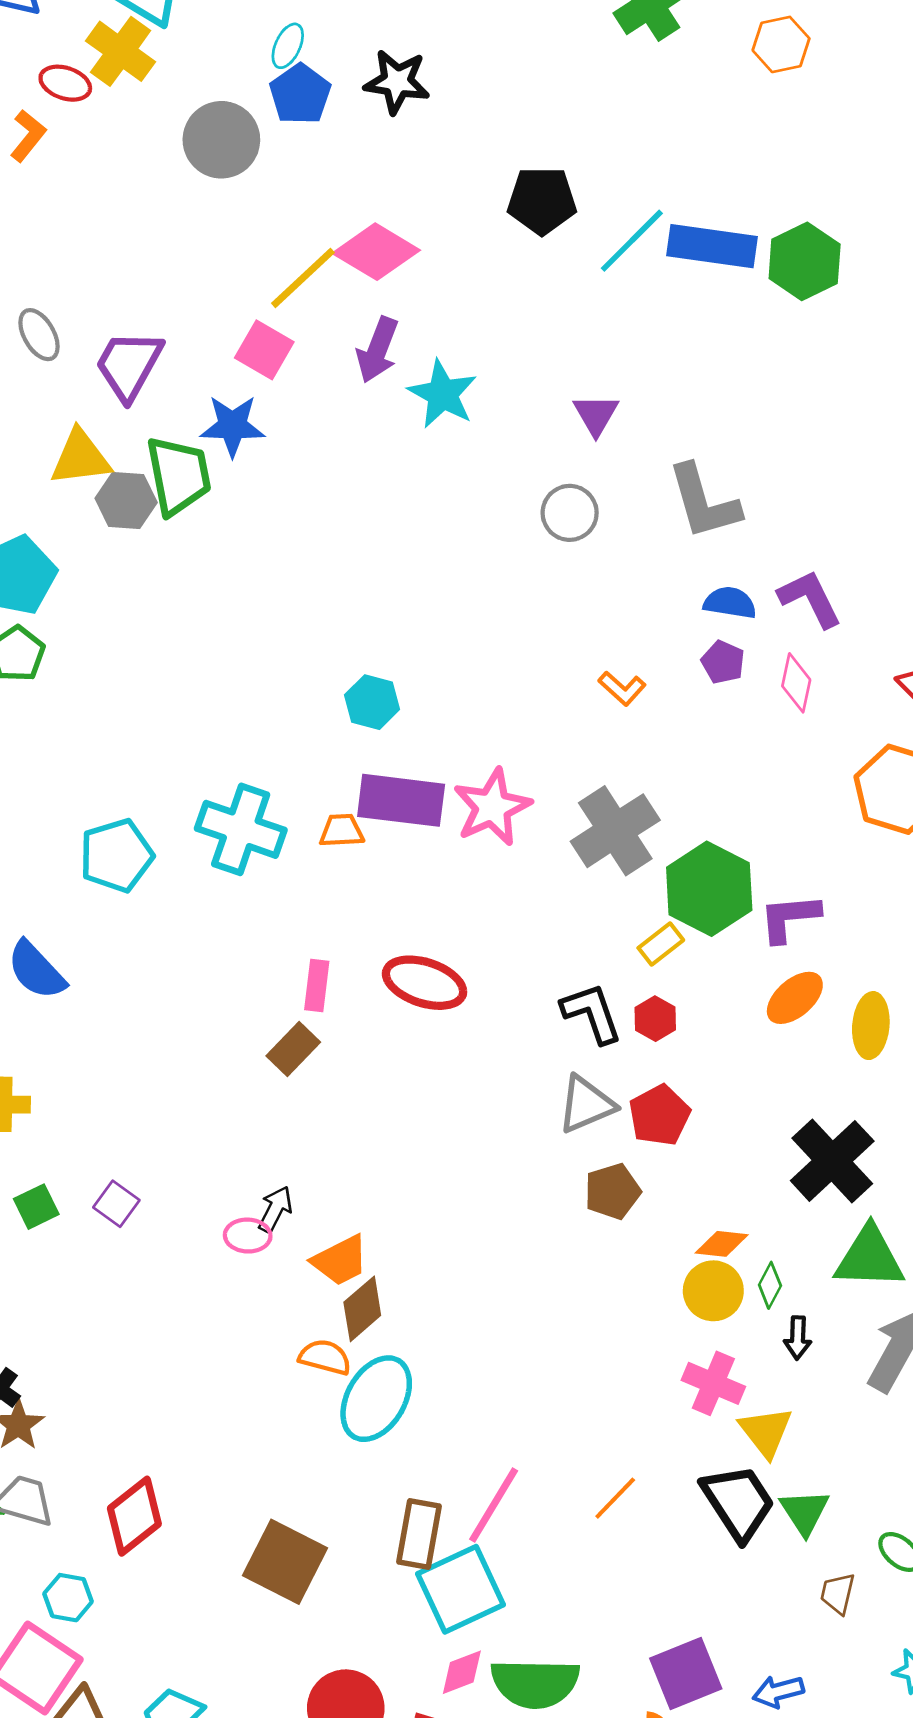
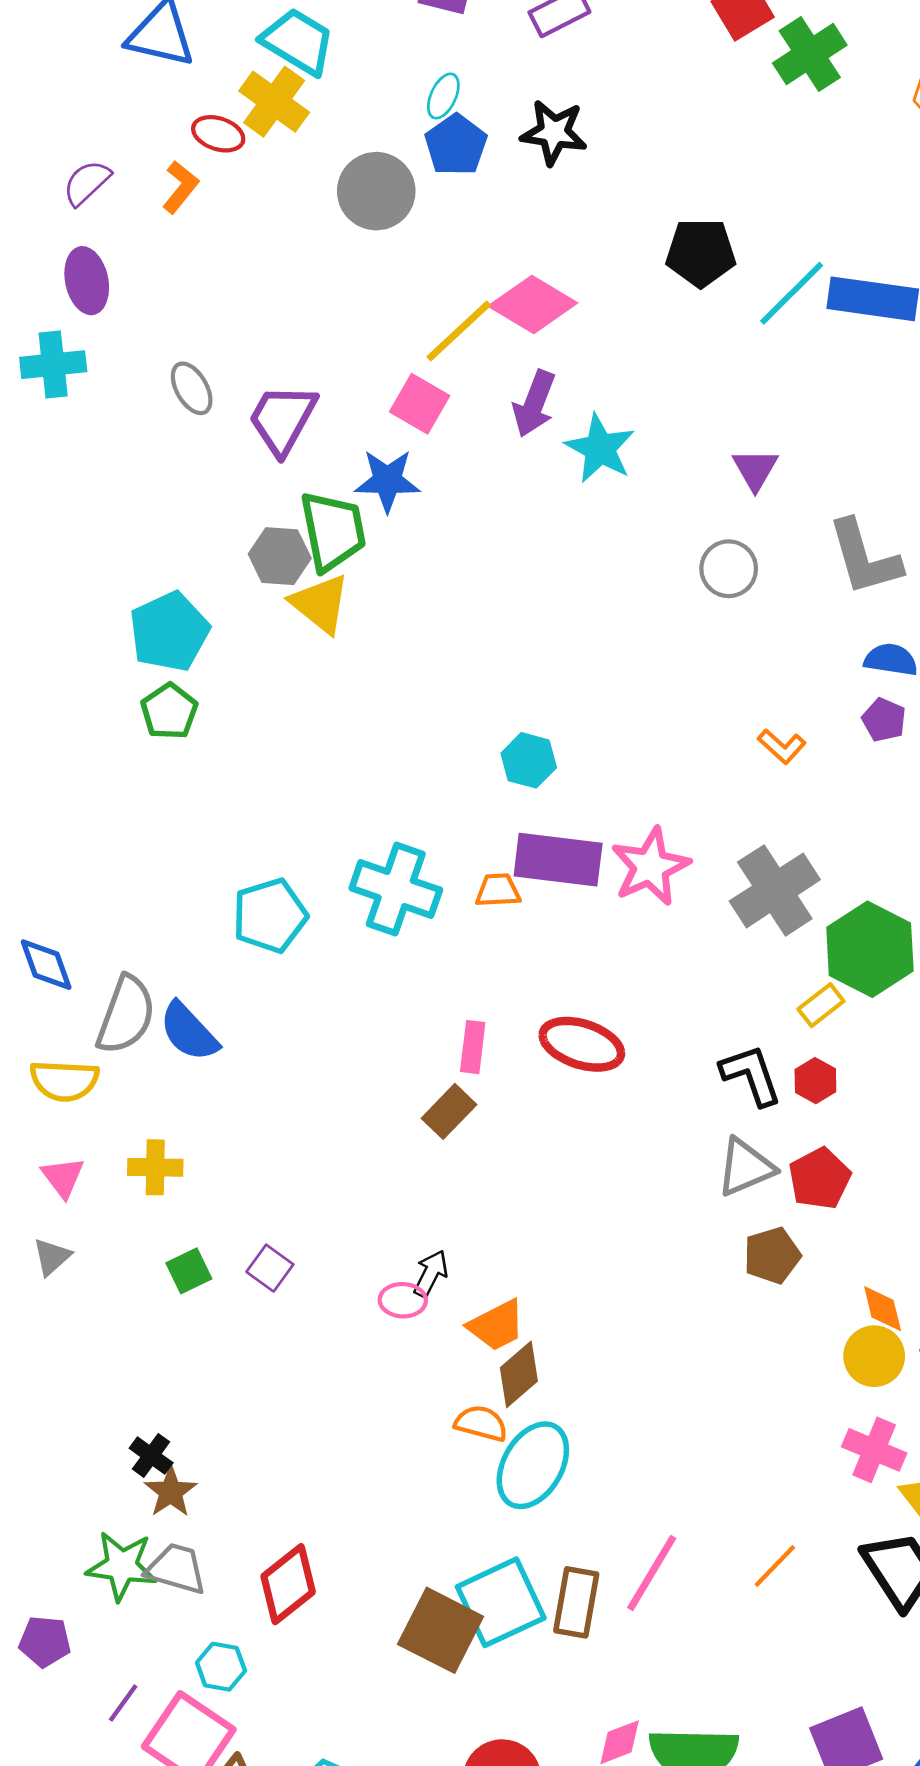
yellow triangle: (80, 458) -> (320, 604), moved, turned 46
orange diamond: (722, 1244) -> (883, 1309), turned 70
cyan square: (460, 1589) -> (501, 1602), moved

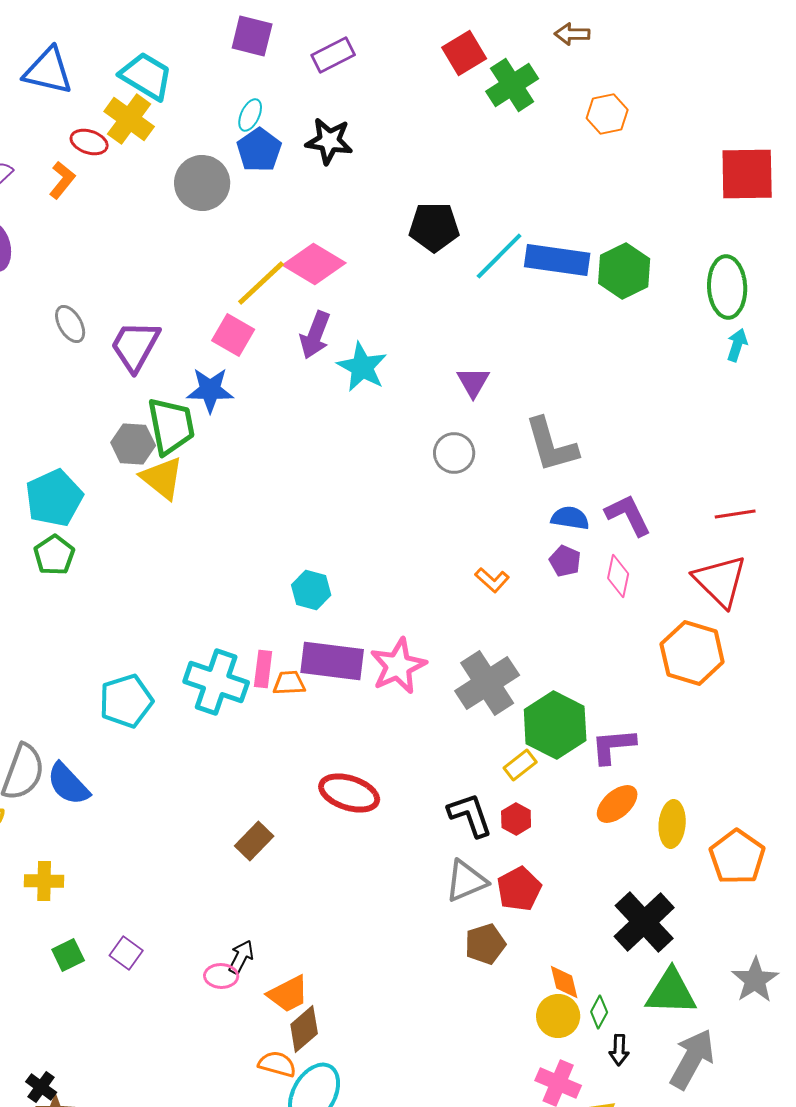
pink rectangle: (473, 1047) -> (263, 669), moved

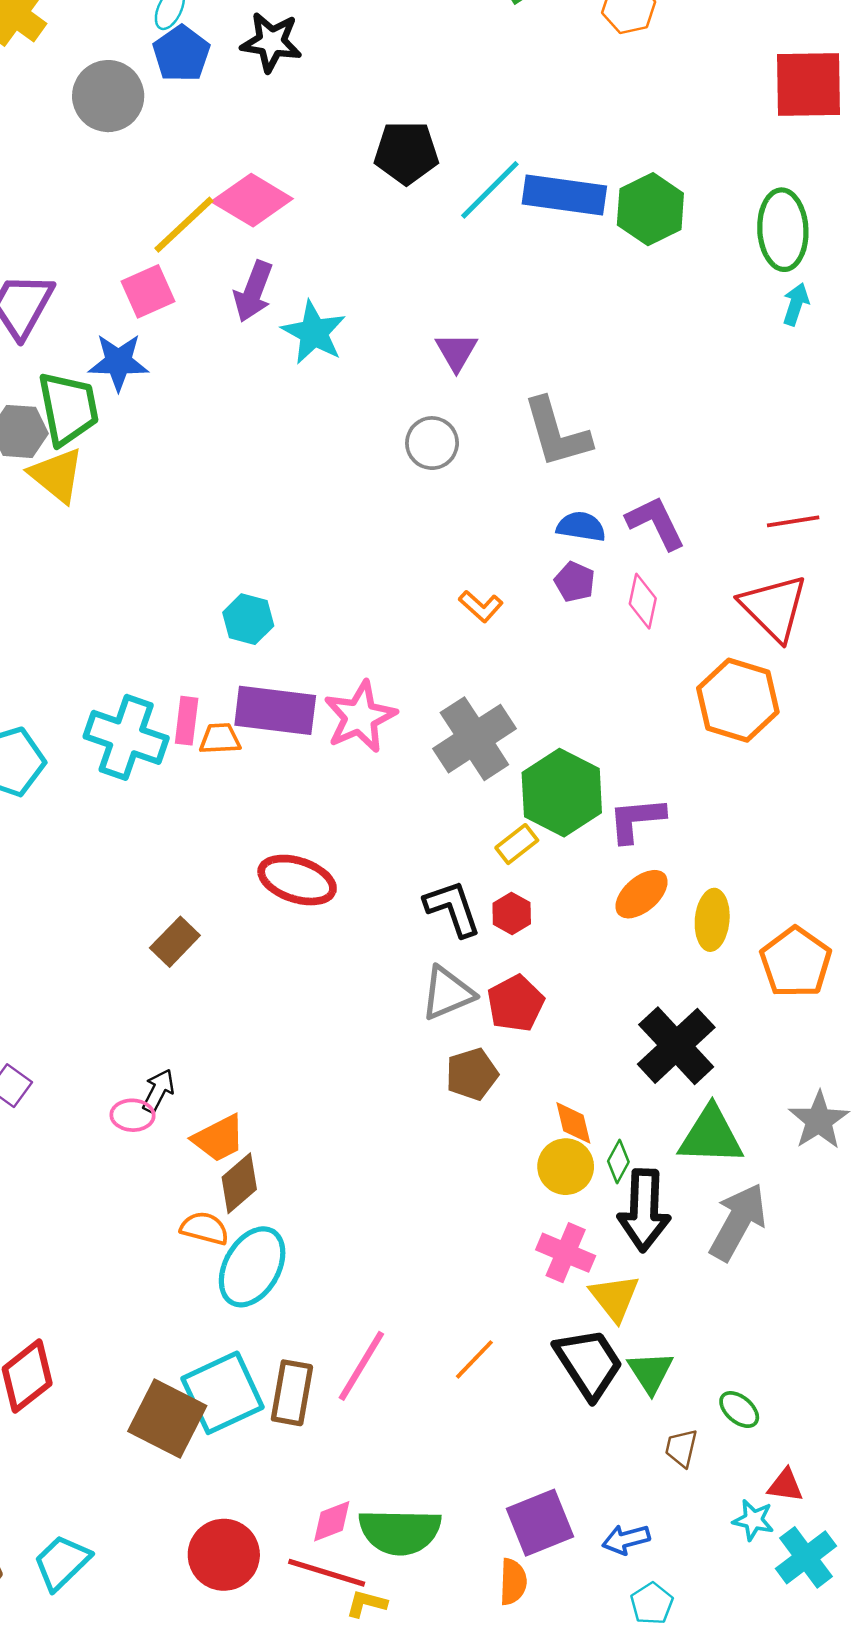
pink square: (233, 335) -> (148, 291), turned 36
black arrow: (619, 1050) -> (644, 1210), size x2.0

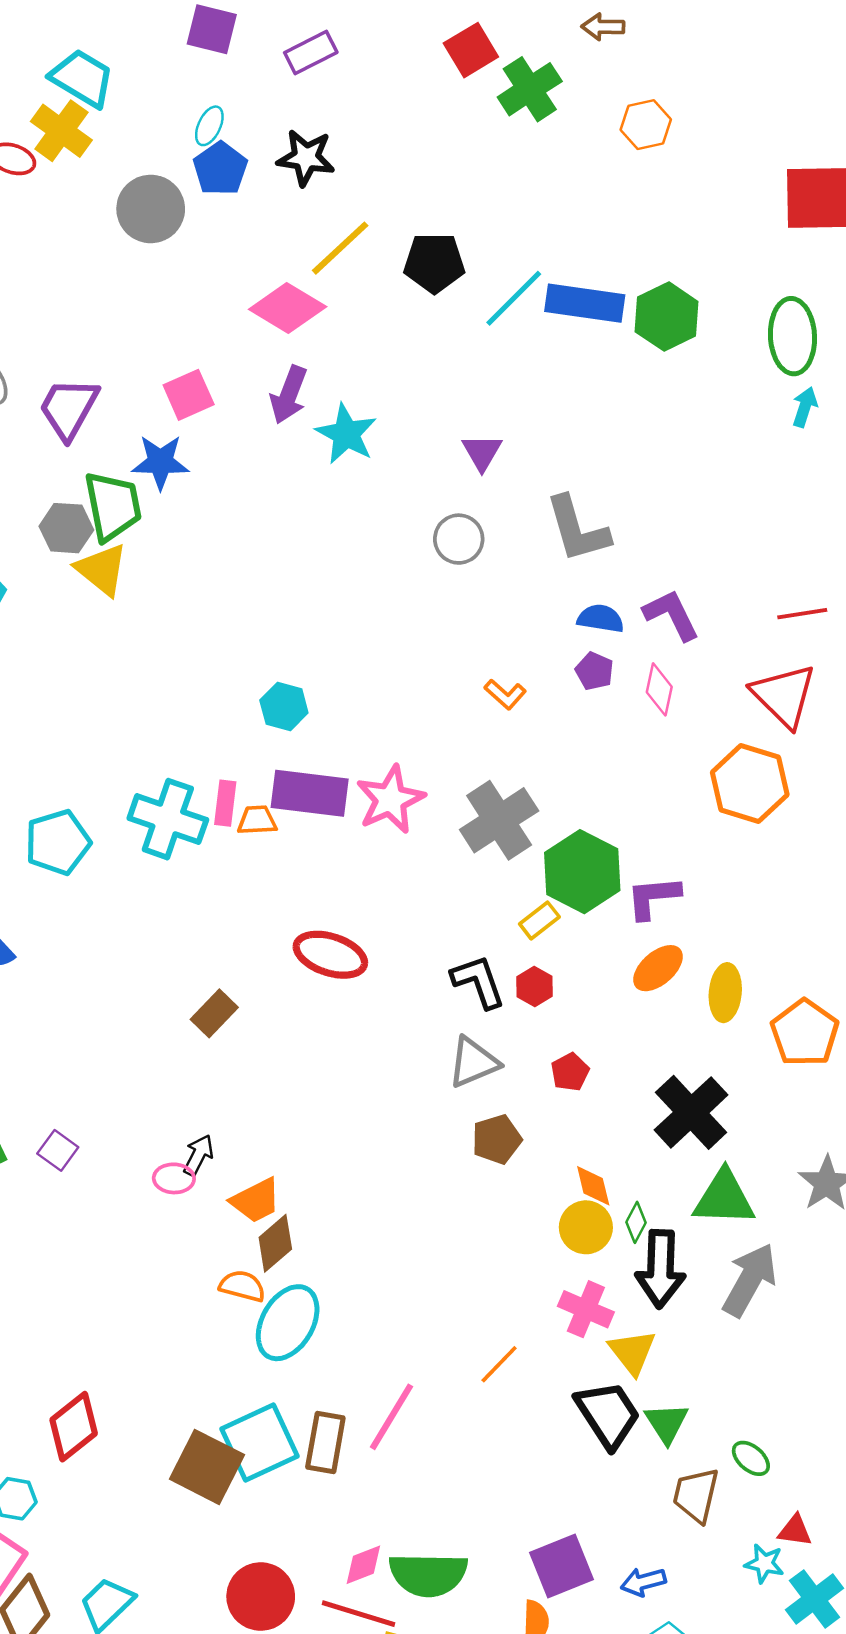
yellow line: (184, 225) -> (340, 248), moved
red pentagon: (516, 1003) -> (570, 1072), moved, size x0.7
orange line: (474, 1359) -> (499, 1364), moved
brown trapezoid: (681, 1448) -> (696, 1495), size x1.5

